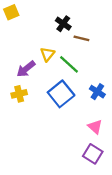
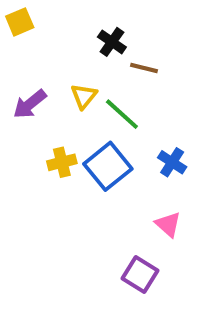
purple arrow: (26, 69) -> (30, 104), moved
yellow cross: (19, 94) -> (62, 162), moved
purple square: (93, 154) -> (140, 275), moved

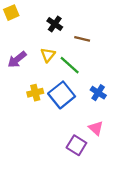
black cross: (112, 42) -> (55, 24), moved
purple square: (140, 275) -> (76, 145), moved

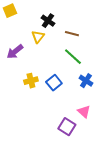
yellow triangle: (48, 55) -> (38, 37), moved
green line: (70, 65) -> (73, 57), moved
blue square: (62, 95) -> (54, 83), size x0.7

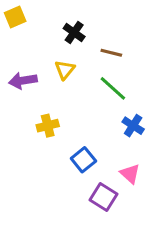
yellow triangle: (38, 37) -> (65, 70), moved
purple arrow: (15, 52) -> (23, 81), turned 30
blue square: (54, 83) -> (83, 160), moved

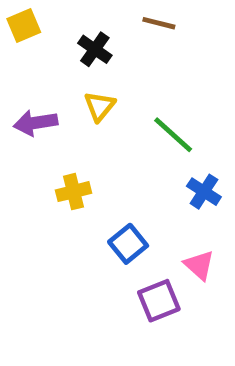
black cross: (74, 33) -> (95, 49), moved
brown line: (111, 53) -> (159, 23), moved
purple square: (104, 197) -> (159, 301), turned 36

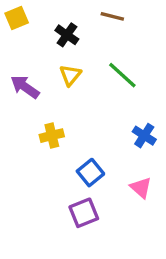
purple arrow: (36, 123) -> (25, 87), turned 44
green line: (173, 135) -> (122, 75), moved
purple square: (159, 301) -> (84, 213), moved

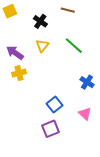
yellow cross: (52, 136) -> (19, 73), moved

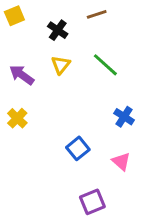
brown line: (68, 10) -> (97, 14), turned -32
yellow cross: (19, 73) -> (17, 118), moved, turned -32
purple square: (50, 129) -> (92, 202), moved

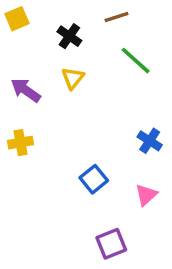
green line: (105, 65) -> (136, 61), moved
yellow cross: (17, 118) -> (21, 143), turned 36
pink triangle: (121, 161) -> (146, 195), turned 36

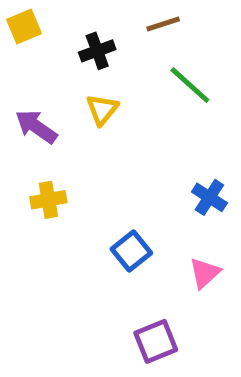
black cross: (69, 36) -> (97, 51), turned 35
yellow cross: (21, 143) -> (48, 200), moved

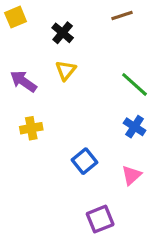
brown line: (163, 24) -> (122, 16), moved
black cross: (97, 51) -> (63, 33), turned -30
green line: (190, 85) -> (135, 84), moved

